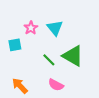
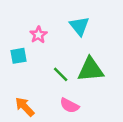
cyan triangle: (55, 28) -> (79, 26), moved
green triangle: (73, 56) -> (91, 70), turned -35

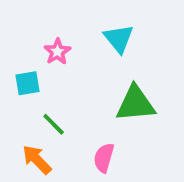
green line: (61, 74) -> (54, 124), moved
pink semicircle: (69, 106) -> (104, 158), turned 78

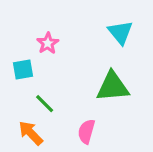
cyan triangle: (119, 39) -> (120, 32), moved

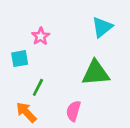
cyan triangle: (120, 32) -> (102, 27), turned 30
green line: (45, 104) -> (38, 87), turned 72

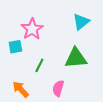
pink star: (41, 36) -> (32, 29), size x1.5
green line: (38, 87) -> (39, 65), moved

